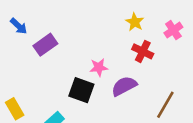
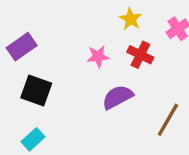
pink star: (99, 67) -> (98, 56), moved
black square: (81, 90) -> (36, 91), moved

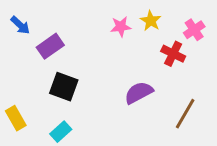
red cross: (140, 55) -> (173, 54), moved
pink star: (98, 56) -> (121, 27), moved

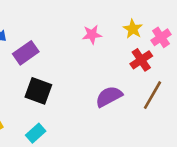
yellow star: (151, 21) -> (133, 29), moved
red cross: (173, 54) -> (141, 60), turned 30
brown line: (185, 114) -> (152, 95), moved

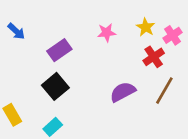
purple rectangle: (26, 53) -> (59, 50), moved
black square: (38, 91) -> (55, 86), turned 30

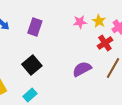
pink star: (107, 33) -> (80, 22), moved
purple rectangle: (59, 50) -> (35, 27), moved, turned -36

